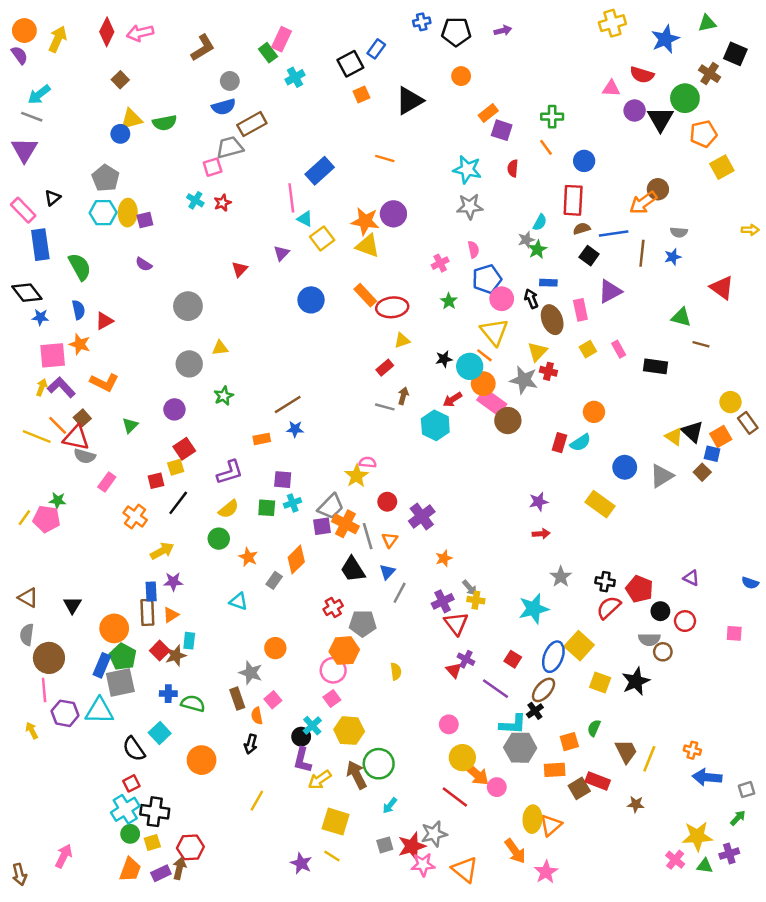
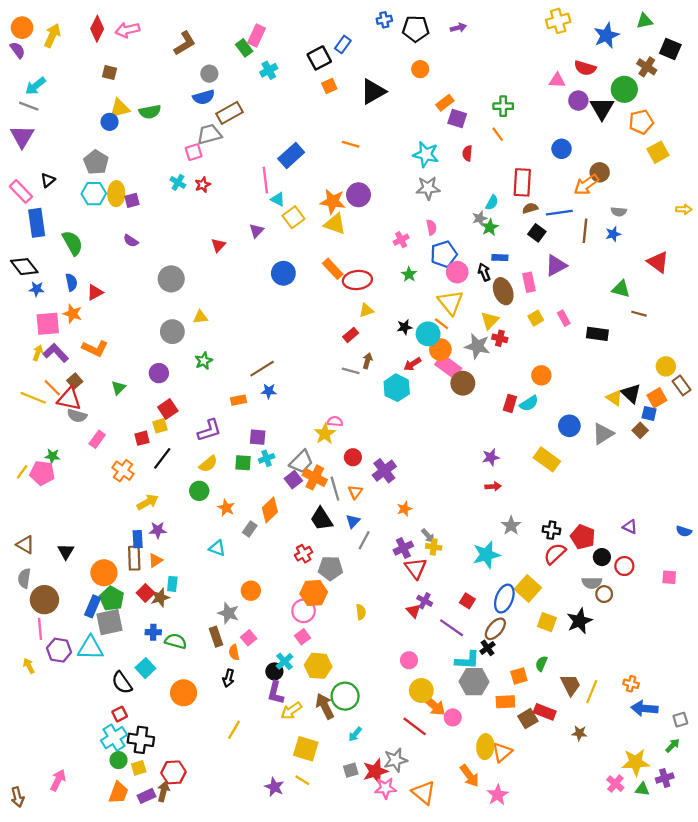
brown square: (120, 80) -> (110, 73), turned -32
blue circle: (584, 161) -> (562, 149), moved
purple square: (322, 526) -> (293, 480), turned -30

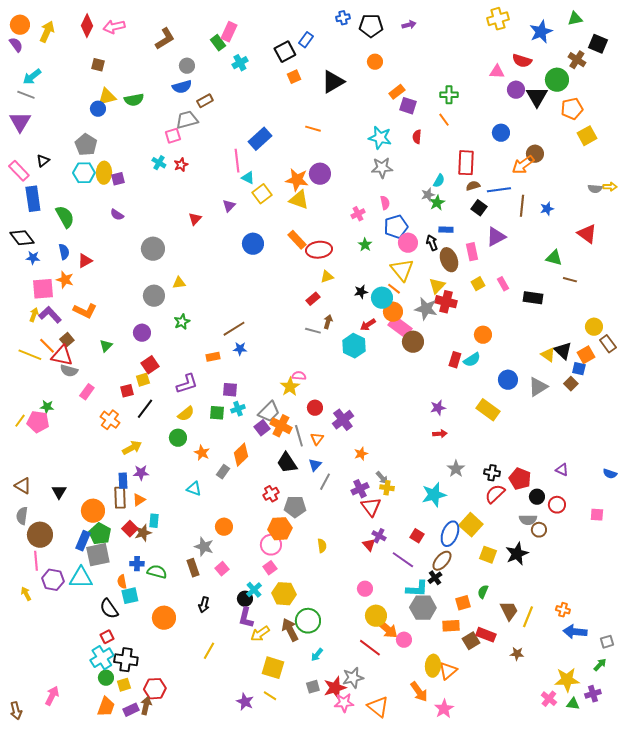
brown rectangle: (230, 113) -> (205, 101), size x0.7
gray semicircle: (619, 212) -> (595, 189), moved
red cross: (500, 338) -> (446, 302), size x1.5
orange semicircle: (234, 652) -> (122, 582), moved
cyan square: (145, 668) -> (130, 596), turned 30

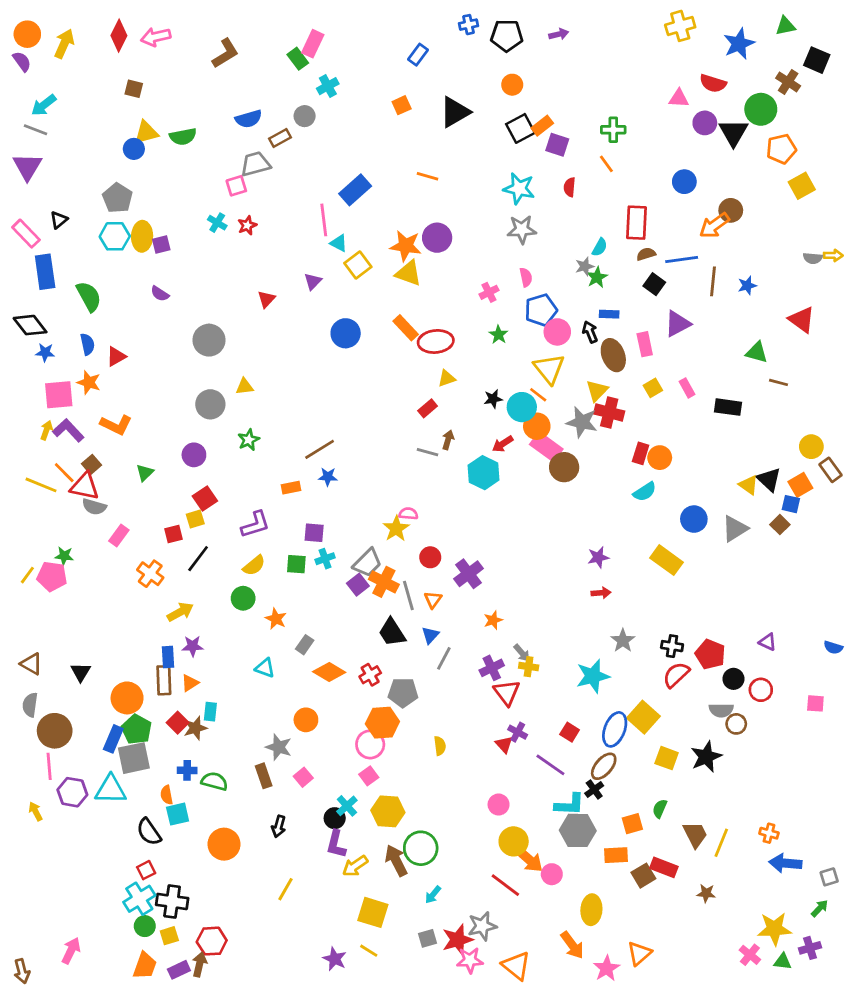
black square: (285, 52) -> (520, 128), moved
gray circle: (187, 66) -> (305, 116), moved
red rectangle: (455, 360) -> (641, 453), moved
orange diamond: (241, 455) -> (329, 672), moved, turned 75
orange triangle: (448, 671) -> (639, 953), moved

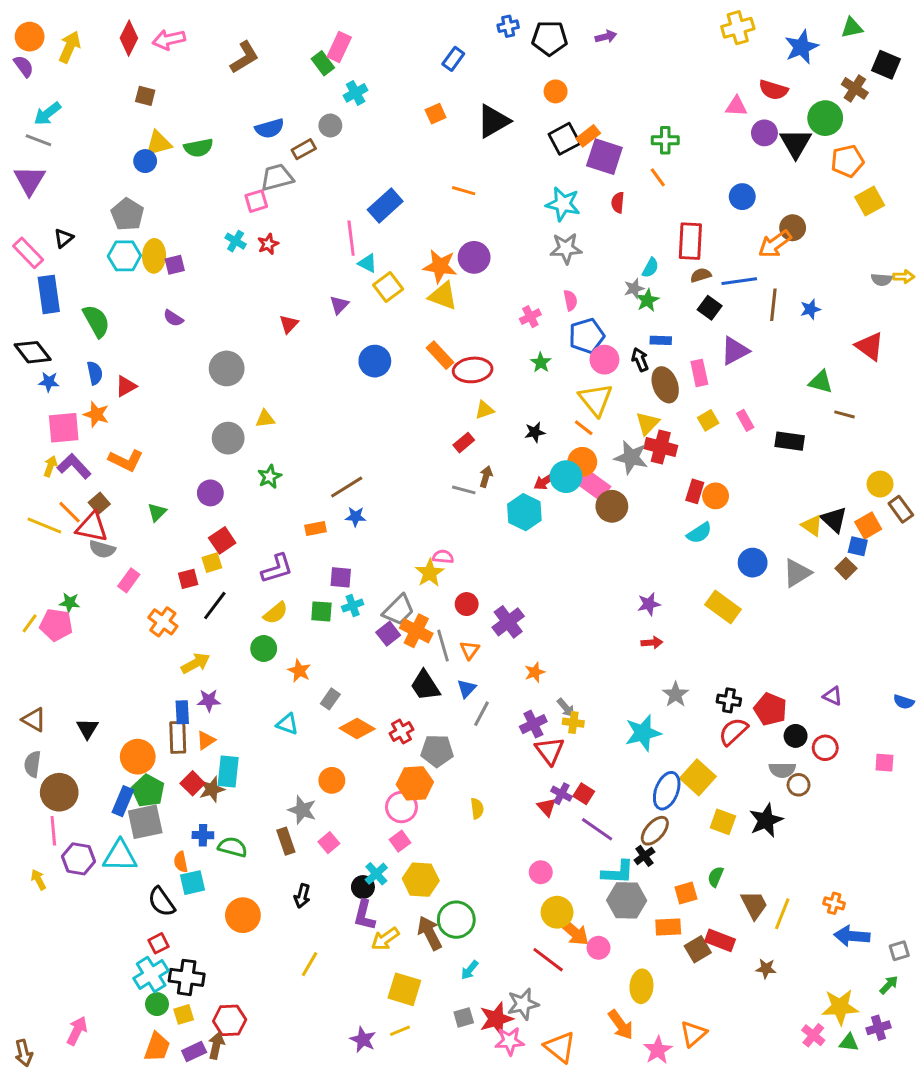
purple square: (557, 145) -> (604, 157), size x1.4
cyan circle: (522, 407) -> (566, 477), moved
cyan rectangle: (210, 712) -> (228, 771), size x1.5
red square: (570, 732) -> (584, 794), moved
yellow line: (369, 951) -> (400, 1031), turned -54

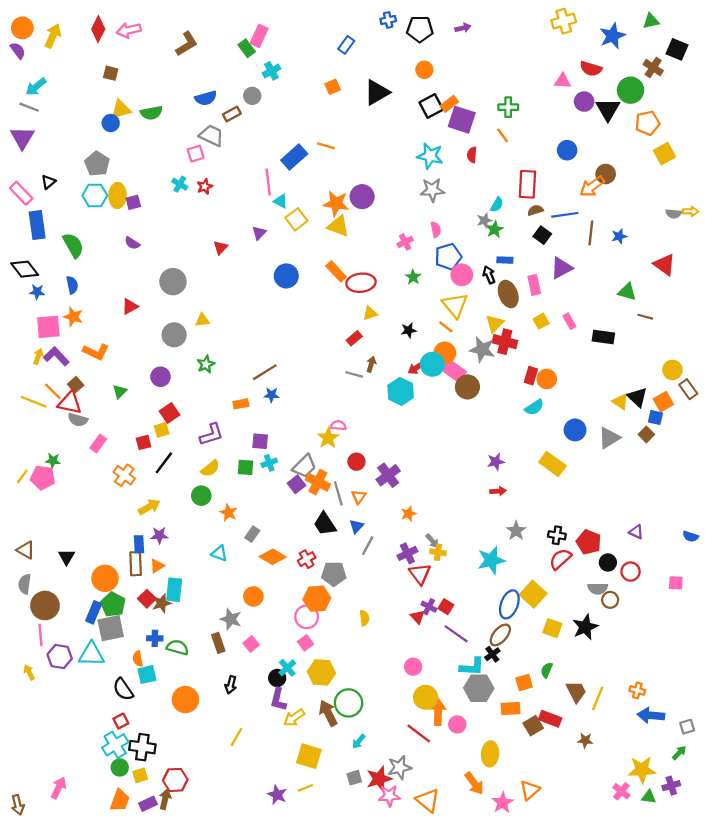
gray trapezoid: (277, 177) -> (211, 135), turned 40
orange line: (464, 191) -> (326, 146), moved
red triangle: (126, 386) -> (130, 307), moved
orange arrow: (573, 931) -> (438, 712), turned -130

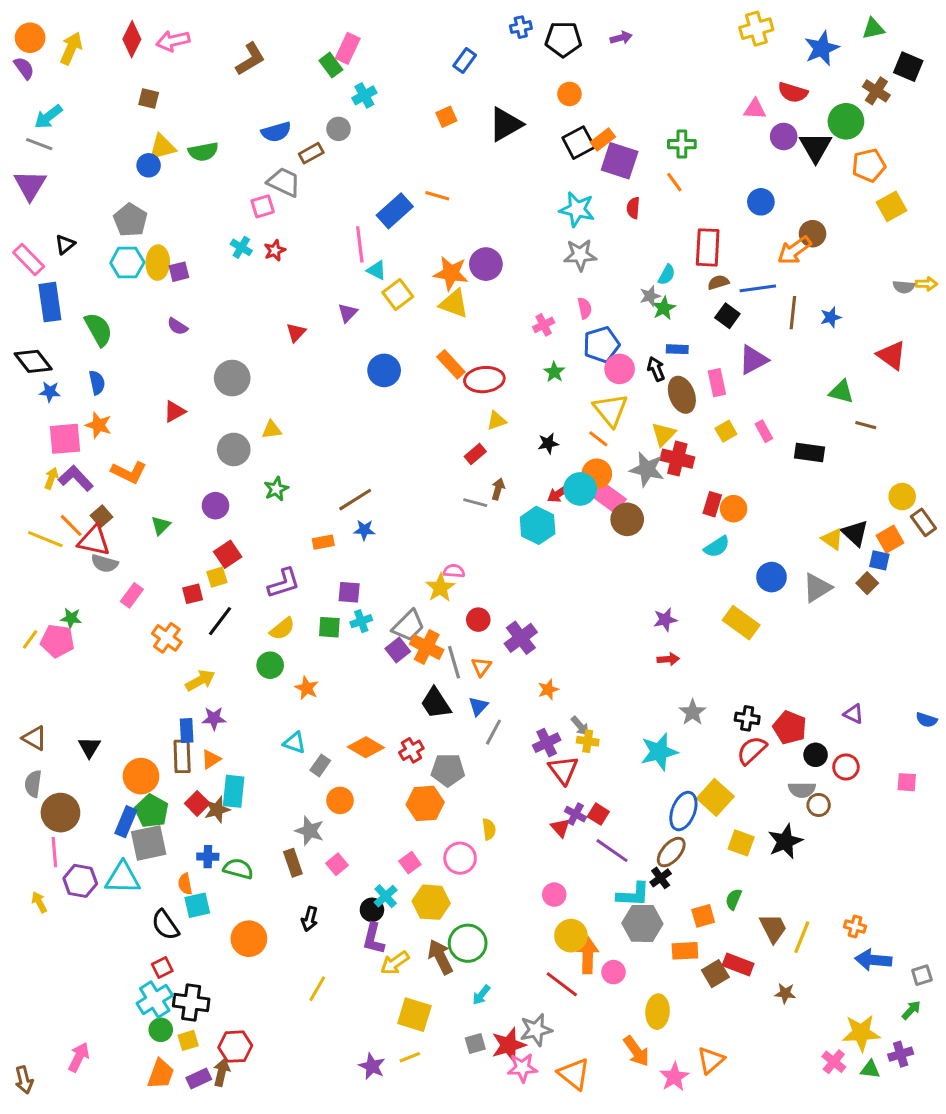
gray rectangle: (252, 534) -> (320, 765), moved
pink circle: (307, 617) -> (460, 858), moved

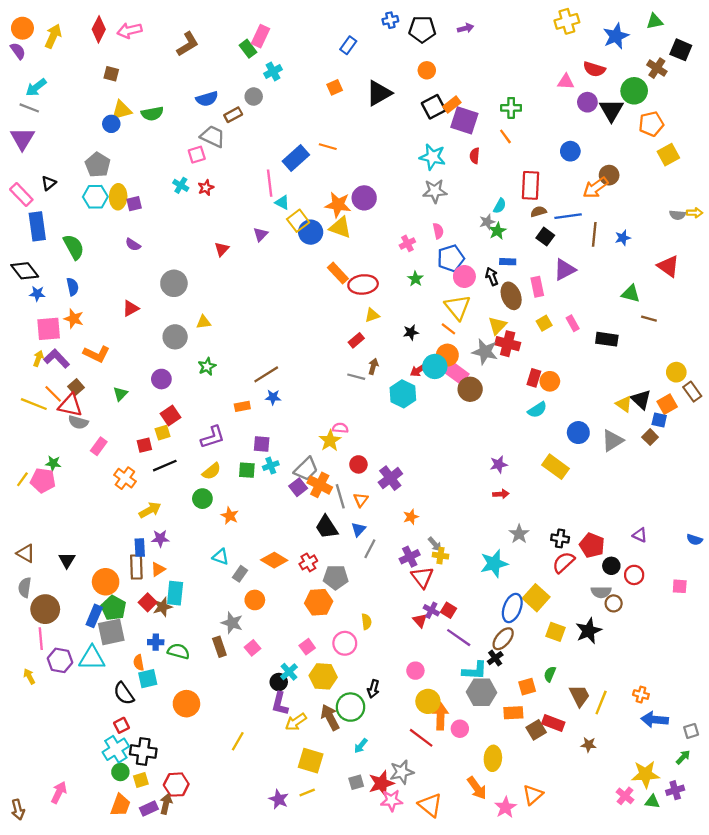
blue circle: (384, 370) -> (311, 232), moved
black line: (220, 621) -> (165, 466), turned 30
black arrow: (310, 919) -> (373, 689), moved

